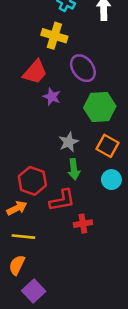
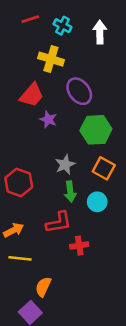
cyan circle: (111, 180) -> (97, 202), moved
red hexagon: (32, 181) -> (19, 183), moved
orange semicircle: (17, 265) -> (43, 287), moved

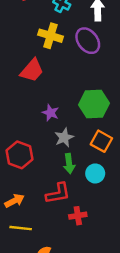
purple ellipse: (79, 91) -> (88, 41), moved
purple star: (48, 120) -> (50, 113), moved

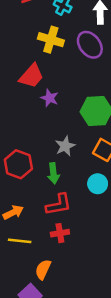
purple star: (50, 113) -> (50, 98), moved
green arrow: (69, 164) -> (53, 173), moved
red cross: (78, 216) -> (60, 233), moved

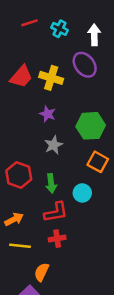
yellow cross: (51, 40) -> (51, 78), moved
red trapezoid: (31, 76) -> (21, 77), moved
gray star: (65, 146) -> (54, 145), moved
cyan circle: (98, 184) -> (82, 193), moved

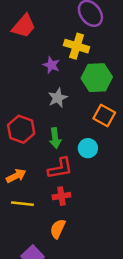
yellow cross: (51, 78) -> (77, 46), moved
orange semicircle: (42, 272) -> (58, 229), moved

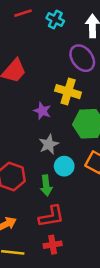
cyan circle: (88, 148) -> (64, 166), moved

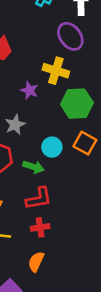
gray star: (49, 144) -> (15, 125), moved
green arrow: (46, 186) -> (33, 167), turned -66

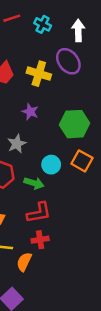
yellow cross: (56, 71) -> (39, 74), moved
orange semicircle: (36, 262) -> (24, 262), moved

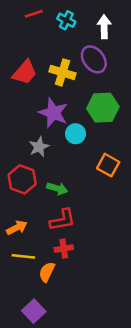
purple star: (30, 112) -> (53, 113), size x1.6
green hexagon: (75, 124) -> (103, 108), moved
cyan circle: (51, 165) -> (76, 134), moved

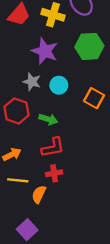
cyan circle: (76, 134) -> (59, 85), moved
gray star: (39, 147) -> (32, 82), turned -30

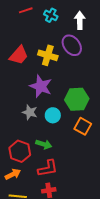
green hexagon: (89, 46) -> (77, 99), moved
red hexagon: (17, 111) -> (20, 151), moved

